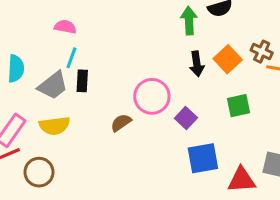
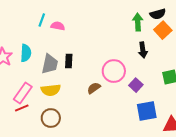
cyan line: (71, 58) -> (42, 20), moved
orange square: (228, 59) -> (163, 30), moved
gray trapezoid: (53, 86) -> (50, 64), turned -40
brown circle: (39, 172) -> (51, 118), moved

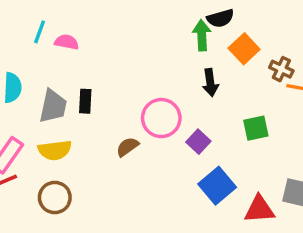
black semicircle: (158, 14) -> (220, 18), moved
blue square: (147, 111) -> (217, 186), turned -30

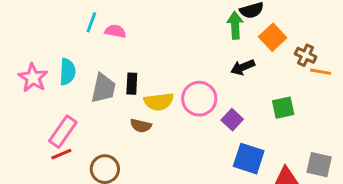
black arrow: (210, 83) -> (243, 67), turned 75
brown semicircle: (127, 147) -> (141, 126), moved, turned -132
yellow semicircle: (55, 150) -> (159, 102), moved
blue square: (217, 186) -> (249, 159), turned -32

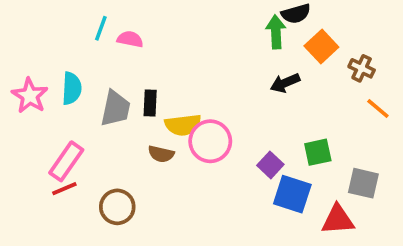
orange line: (321, 72) -> (378, 108), moved, turned 30
pink circle: (199, 99) -> (210, 141), moved
green square: (283, 108) -> (318, 152), moved
purple square: (232, 120) -> (270, 165), moved
gray square: (319, 165) -> (363, 183), moved

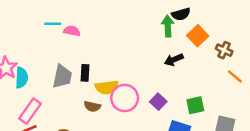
cyan line: (101, 28) -> (53, 24), turned 70
cyan semicircle: (72, 88) -> (22, 78), moved
purple square: (270, 165) -> (158, 102), moved

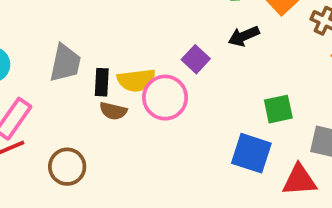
black rectangle: (85, 73) -> (102, 82), moved
purple square: (158, 102) -> (196, 59), moved

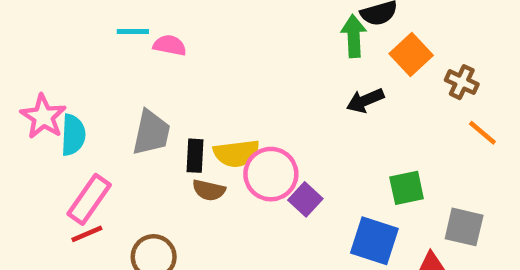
purple square: (196, 59) -> (305, 199), moved

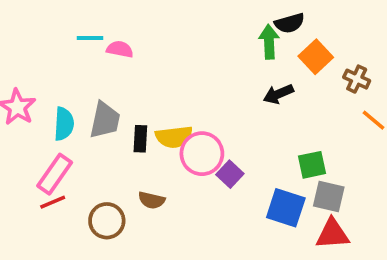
cyan semicircle: (73, 135) -> (64, 124), moved
brown semicircle: (209, 190) -> (152, 200), moved
gray square: (464, 227) -> (329, 197), moved

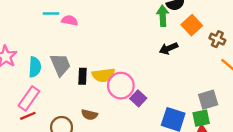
gray trapezoid: (105, 120) -> (60, 65), turned -35
green square: (312, 165) -> (201, 118), moved
gray square: (329, 197) -> (208, 100), moved, turned -30

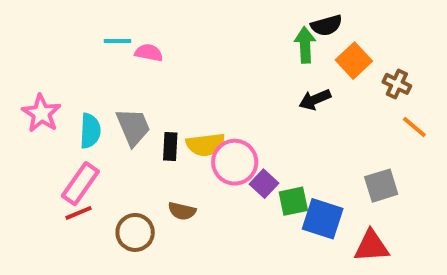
green square: (201, 118) -> (293, 201), moved

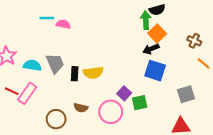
orange square: (354, 61) -> (157, 33), moved
cyan semicircle: (90, 131) -> (32, 65), turned -84
pink circle: (235, 162) -> (111, 112), moved
red line: (78, 213) -> (12, 91), moved, turned 48
blue square: (323, 219) -> (155, 71), moved

